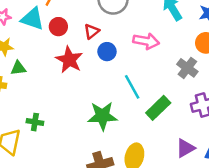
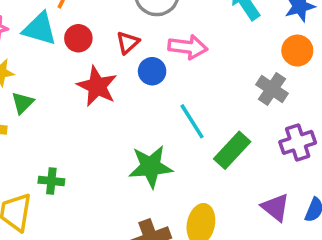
pink arrow: (146, 41) -> (188, 47), moved
green triangle: (18, 68) -> (23, 103), turned -35
purple triangle: (185, 148) -> (275, 207), turned -48

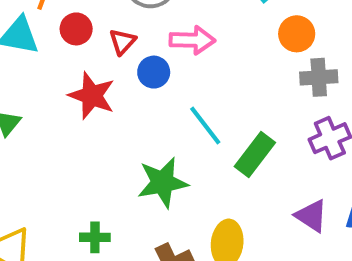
red circle: (78, 38) -> (76, 29), moved
orange circle: (297, 51) -> (297, 34), moved
gray cross: (272, 89) -> (319, 77), moved, turned -32
green cross: (51, 181) -> (95, 237), moved

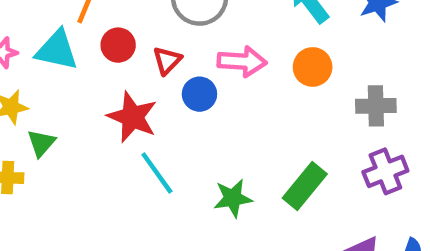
orange circle: (297, 34) -> (313, 67), moved
cyan line: (205, 126) -> (157, 173), moved
green star: (163, 182) -> (233, 198), moved, size x0.7

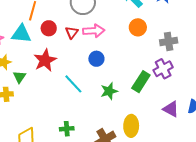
pink arrow: (242, 61) -> (94, 31), moved
blue circle: (199, 94) -> (96, 59), moved
red star: (132, 117) -> (45, 60), moved, turned 30
purple cross: (385, 171) -> (163, 69), moved

